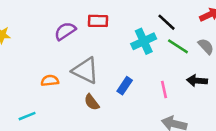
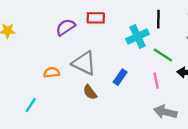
black line: (167, 22) -> (158, 19), turned 48
green line: (178, 46) -> (163, 55), moved
cyan line: (27, 116) -> (31, 105), turned -35

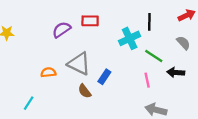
blue rectangle: (120, 77) -> (104, 77), moved

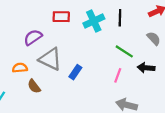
purple semicircle: (62, 30) -> (33, 37), moved
cyan cross: (130, 38) -> (94, 21), moved
pink line: (147, 80) -> (118, 75), turned 32
brown semicircle: (85, 91) -> (34, 86), moved

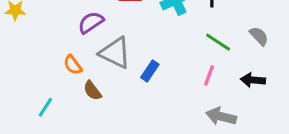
gray semicircle: (154, 38) -> (259, 36), moved
orange semicircle: (20, 68) -> (73, 65), turned -120
black arrow: (146, 68) -> (253, 80), moved

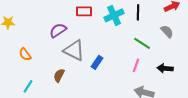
gray semicircle: (259, 36) -> (167, 31), moved
orange semicircle: (73, 65) -> (25, 54), moved
brown semicircle: (92, 91) -> (59, 75), turned 64

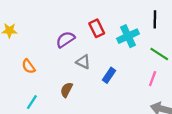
red rectangle: (84, 11) -> (97, 28), moved, turned 63
cyan cross: (114, 15) -> (128, 36), moved
gray triangle: (74, 50) -> (83, 62), size x0.6

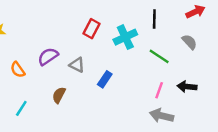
red rectangle: (97, 28) -> (91, 29), turned 54
purple semicircle: (65, 39) -> (48, 56), moved
pink line: (153, 79) -> (159, 90), moved

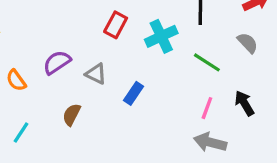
black arrow: (187, 87) -> (244, 103), turned 54

